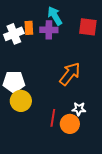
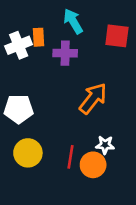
purple cross: (49, 30) -> (65, 53), moved
yellow circle: (21, 101) -> (28, 153), moved

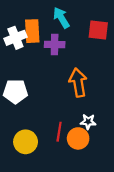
orange rectangle: (39, 37) -> (32, 31), size x1.5
orange arrow: (93, 98) -> (78, 83), turned -48
yellow circle: (28, 153) -> (26, 142), moved

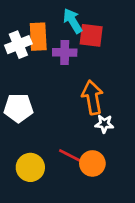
red square: (98, 30) -> (91, 35), moved
white star: (88, 122) -> (104, 124), moved
red line: (59, 132) -> (70, 156), turned -72

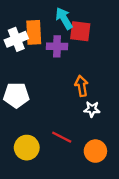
orange arrow: (92, 97) -> (81, 86), size x0.7
orange circle: (92, 163) -> (95, 151), moved

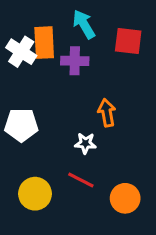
red square: (80, 31) -> (128, 41), moved
white cross: (16, 39) -> (21, 52), turned -35
white star: (92, 109) -> (85, 143), moved

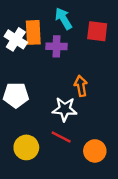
white star: (85, 143) -> (65, 109), size x1.5

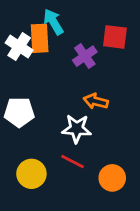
cyan arrow: (63, 19) -> (53, 22), moved
purple cross: (57, 46) -> (85, 56), moved, turned -36
orange arrow: (81, 86) -> (96, 101), turned -66

